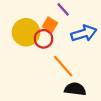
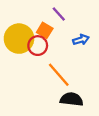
blue arrow: (84, 33) -> (81, 40), size x0.6

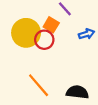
orange line: (59, 75) -> (39, 85), moved

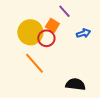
orange line: (39, 85) -> (34, 63), moved

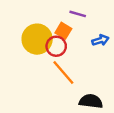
purple line: (64, 11) -> (78, 14), turned -32
orange line: (34, 63) -> (63, 73), moved

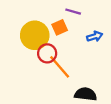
orange square: (63, 31) -> (60, 27), turned 35
red circle: (56, 46) -> (47, 53), moved

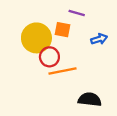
orange square: (60, 27) -> (62, 30), turned 35
orange line: (60, 67) -> (62, 71), turned -60

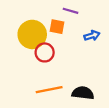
orange line: (62, 71) -> (49, 90), moved

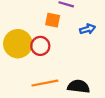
yellow circle: (32, 34) -> (18, 44), moved

